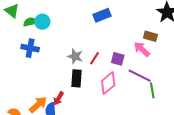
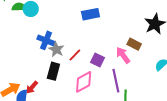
blue cross: (30, 48) -> (46, 40), moved
purple line: (140, 76) -> (116, 81), turned 40

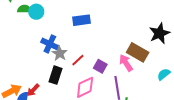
blue rectangle: (90, 14) -> (82, 20), moved
brown rectangle: (134, 44) -> (138, 52), size x1.5

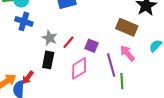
blue cross: (50, 44) -> (24, 21), moved
pink arrow: (126, 63) -> (127, 53), moved

